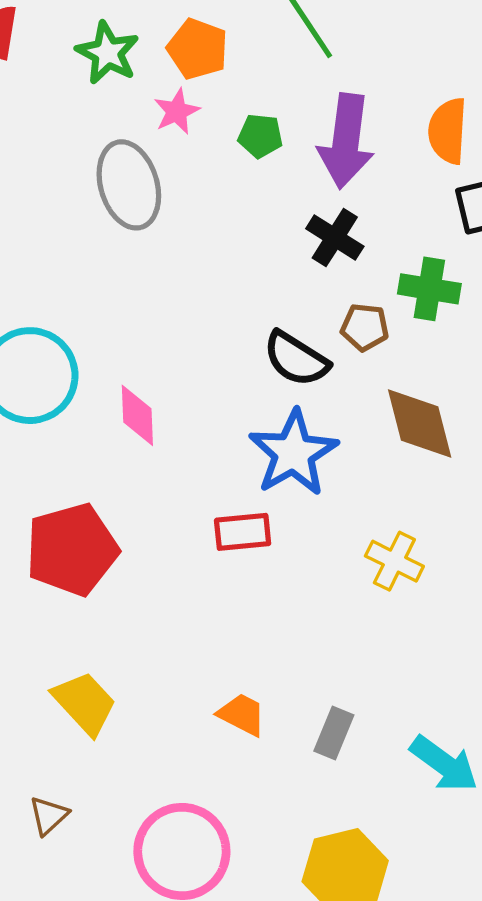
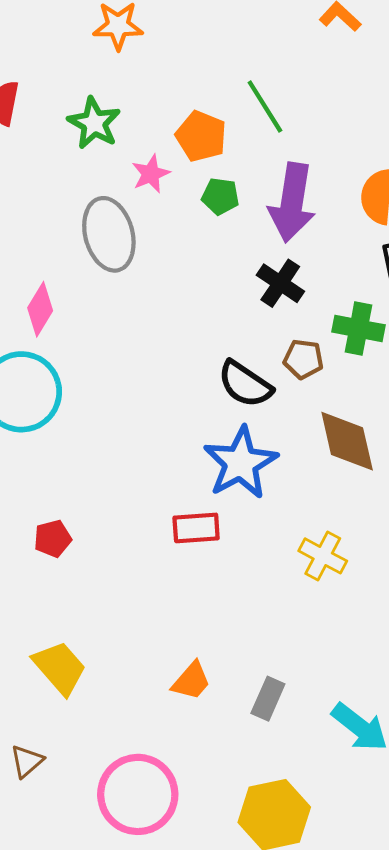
orange pentagon: (198, 49) -> (201, 136), moved
pink diamond: (137, 415) -> (40, 309), moved, turned 32
red pentagon: (72, 549) -> (53, 539), size x0.5
orange trapezoid: (242, 714) -> (191, 681), turned 102

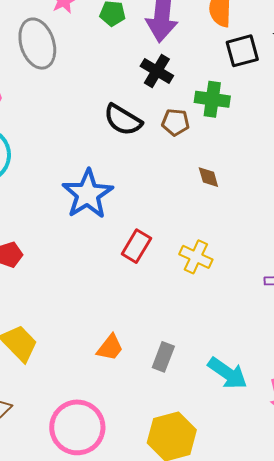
black semicircle: (245, 384) -> (123, 120), moved
brown diamond: (347, 441) -> (208, 177), size x0.5
blue star: (241, 463) -> (88, 194), moved
red rectangle: (196, 528) -> (136, 246), moved, turned -52

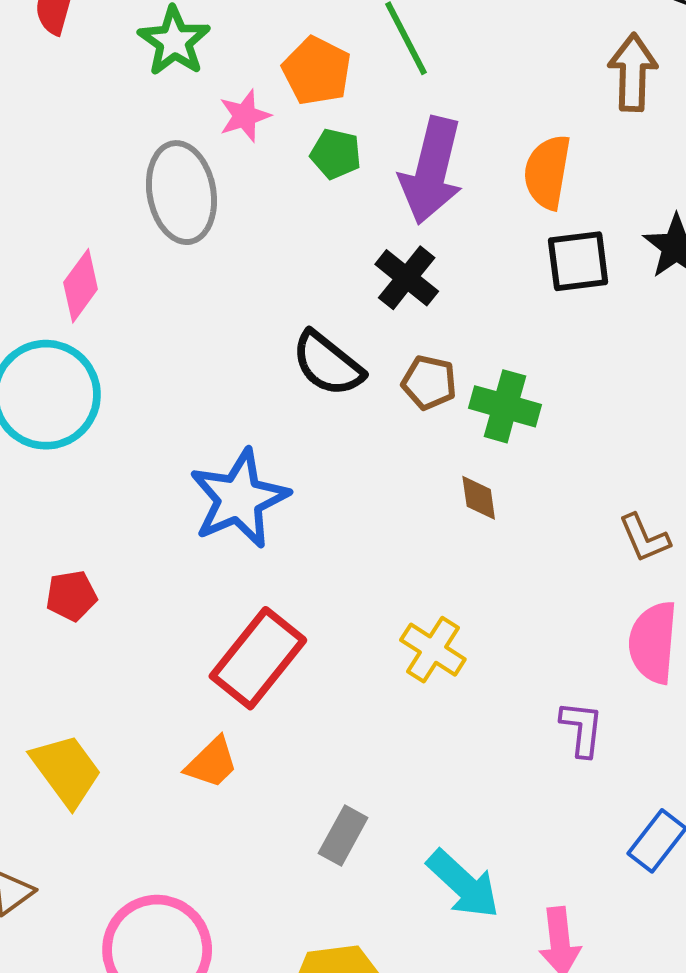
green cross: (212, 99) -> (505, 406), moved
red rectangle: (136, 246) -> (258, 658), moved, size x1.5
orange trapezoid: (110, 348) -> (212, 763), moved

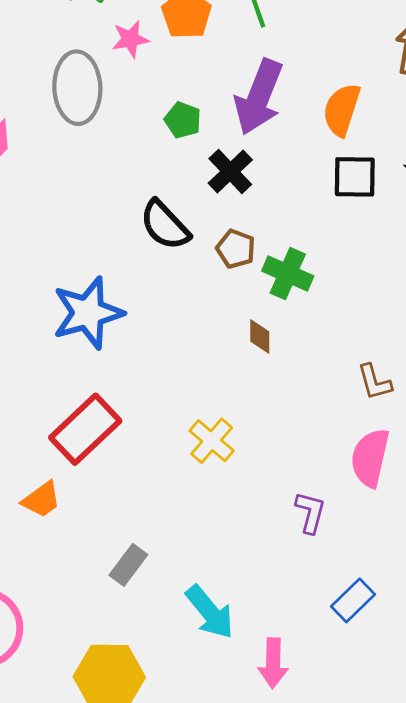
green pentagon: (336, 154) -> (183, 120), moved

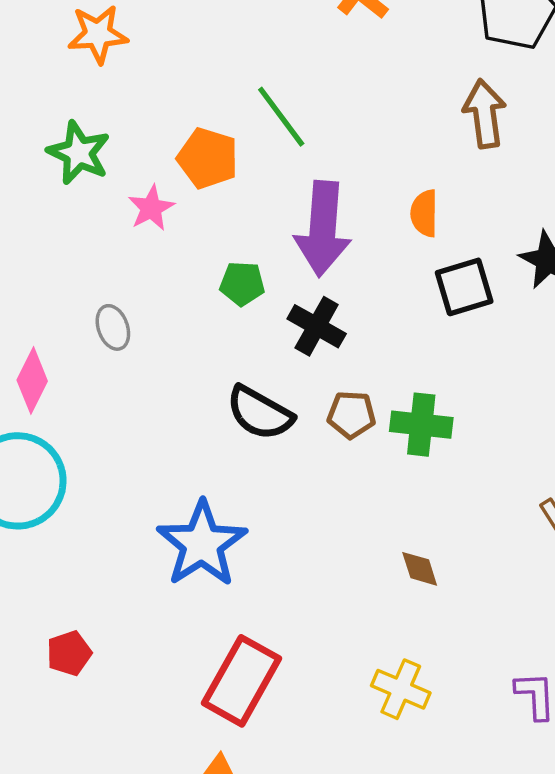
gray ellipse: (77, 88) -> (113, 327), moved, size x0.5
orange semicircle: (342, 110) -> (424, 213), size x0.7
brown diamond: (260, 337) -> (420, 569), moved
yellow cross: (212, 441) -> (401, 689), moved

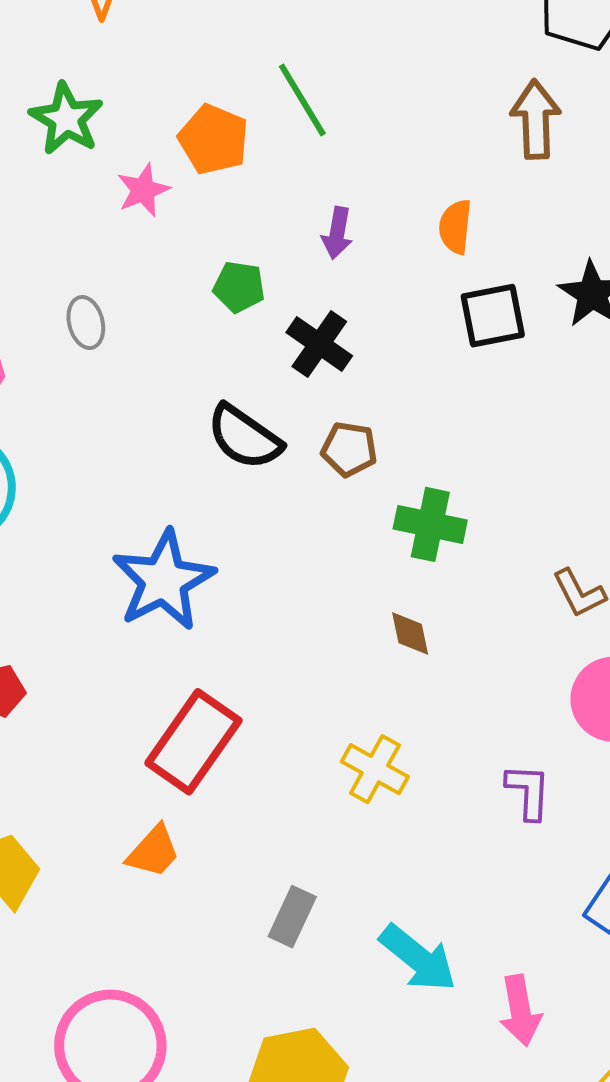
purple arrow: (323, 229) -> (337, 233), size x0.5
green cross: (421, 425) -> (430, 524), moved

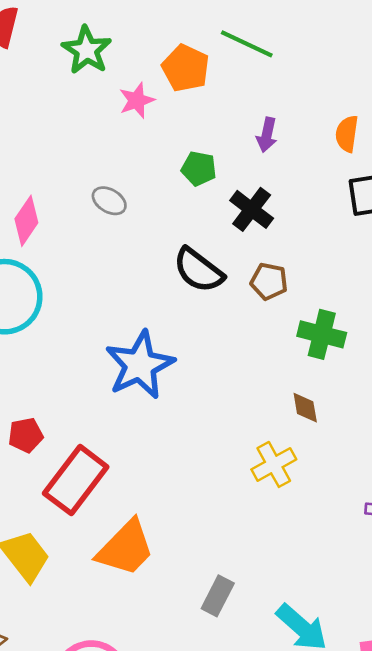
green line: (302, 100) -> (247, 44), turned -36
gray ellipse: (86, 323) -> (109, 201), moved, turned -48
red rectangle: (193, 742) -> (76, 480), moved
yellow cross: (375, 769) -> (274, 464), moved, turned 30
orange trapezoid: (153, 851) -> (126, 548), size x1.6

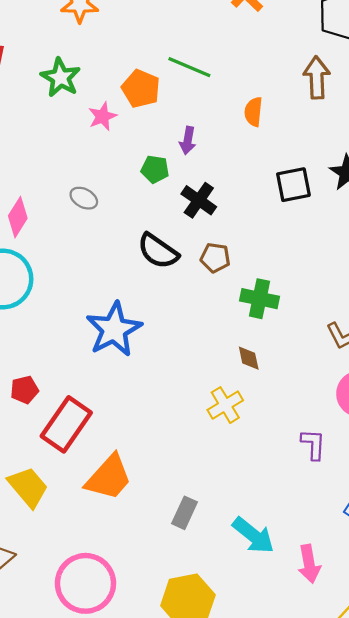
orange semicircle: (347, 134) -> (253, 112), moved
purple arrow: (267, 135) -> (188, 141), moved

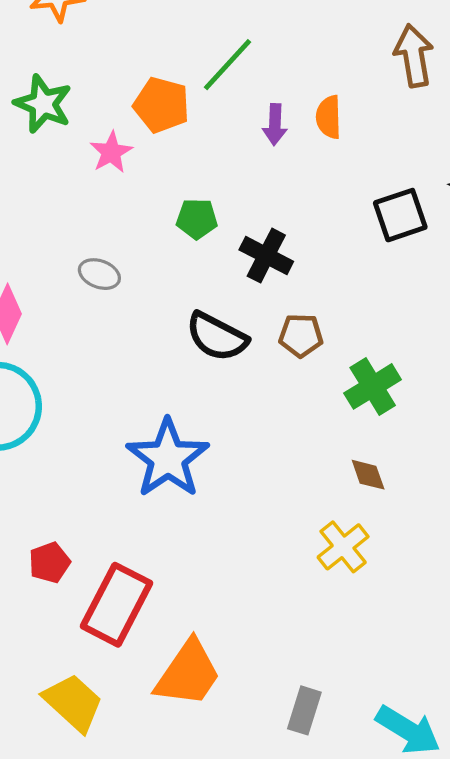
green line: (189, 67) -> (227, 65), turned -63
purple arrow: (188, 141) -> (275, 125), moved
green cross: (260, 299) -> (373, 386), turned -36

